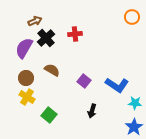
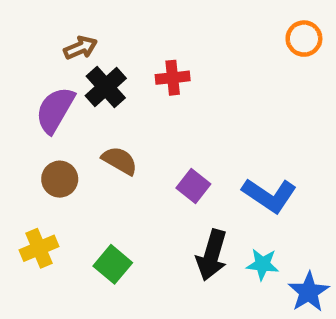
yellow cross: (27, 97) -> (39, 248), moved, turned 35
cyan star: (135, 103) -> (262, 264), moved
black arrow: (92, 111) -> (212, 255), size x1.5

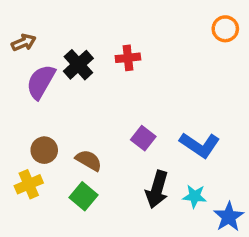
brown arrow: (80, 48) -> (24, 42), moved
brown semicircle: (120, 161) -> (89, 160), moved
brown circle: (60, 179) -> (44, 150), moved

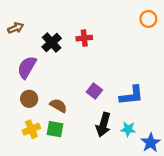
purple semicircle: (41, 82) -> (27, 67), moved
blue L-shape: (200, 145) -> (131, 95), turned -40
yellow cross: (29, 184) -> (31, 129), moved
green square: (83, 196) -> (55, 129), turned -30

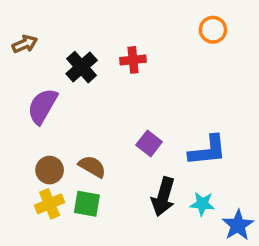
orange circle: (148, 19) -> (213, 30), moved
brown circle: (29, 99) -> (50, 170), moved

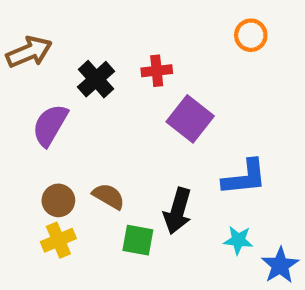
brown arrow: (25, 44) -> (29, 52), size x1.5
purple square: (149, 143) -> (190, 119), moved, size x1.5
black arrow: (163, 197) -> (178, 211), moved
green square: (87, 204) -> (138, 240), moved

